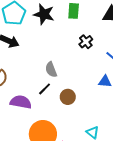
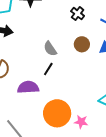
brown circle: (68, 97) -> (82, 44), moved

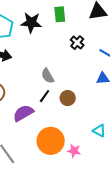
brown circle: (82, 44) -> (68, 98), moved
purple semicircle: (28, 87) -> (23, 113), turned -30

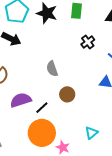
black line: (45, 96) -> (42, 108), moved
cyan triangle: (99, 131) -> (91, 133), turned 40

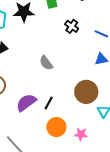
brown circle: (67, 94) -> (86, 92), moved, size x1.5
orange circle: (42, 133) -> (56, 127), size x0.7

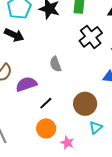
black cross: (72, 26) -> (91, 37), size x1.6
purple semicircle: (26, 103) -> (26, 84), moved

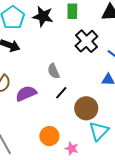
black line: (46, 103) -> (61, 93), moved
cyan triangle: (96, 128) -> (99, 131), size x1.5

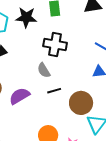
black cross: (86, 41) -> (55, 45), moved, turned -30
black line: (61, 93) -> (54, 91), turned 40

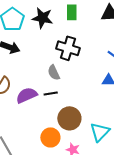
black line: (54, 91) -> (51, 93), moved
brown circle: (81, 103) -> (69, 118), moved

